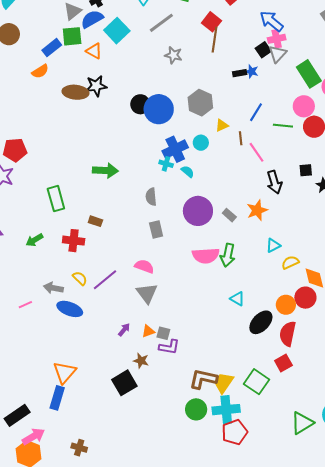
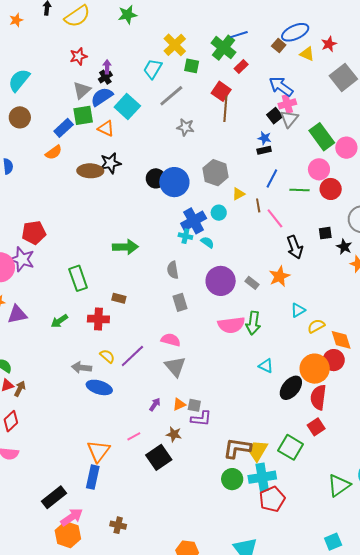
black rectangle: (240, 73) -> (264, 150), moved
pink line: (25, 305) -> (134, 436), moved
orange circle: (286, 305) -> (315, 369), size x1.5

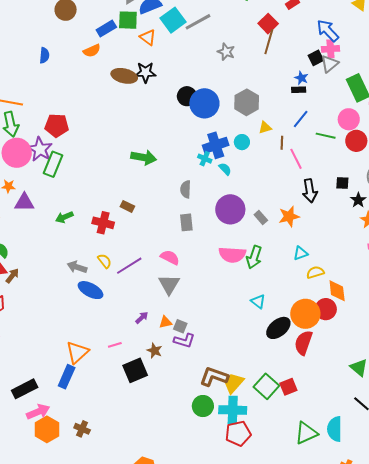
gray line: (171, 96) -> (198, 22), moved
green rectangle: (78, 278) -> (53, 164), moved, turned 30
red square: (316, 427) -> (288, 387), moved
orange hexagon: (68, 535) -> (47, 429), moved

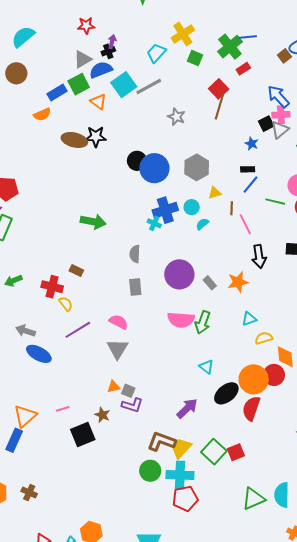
green square: (128, 20) -> (79, 84), turned -30
black rectangle: (299, 90) -> (248, 169), moved
cyan semicircle: (225, 169) -> (202, 224), moved, turned -88
yellow semicircle: (105, 261) -> (66, 304), moved
purple arrow: (142, 318) -> (187, 408), moved, size x1.6

